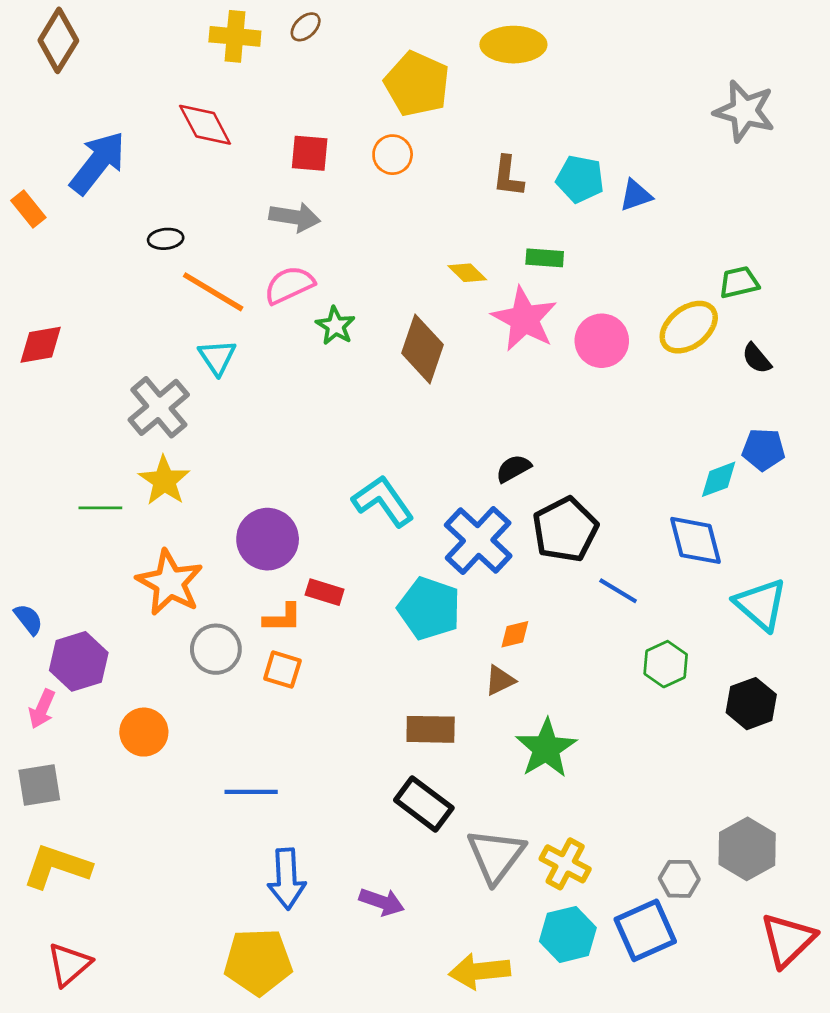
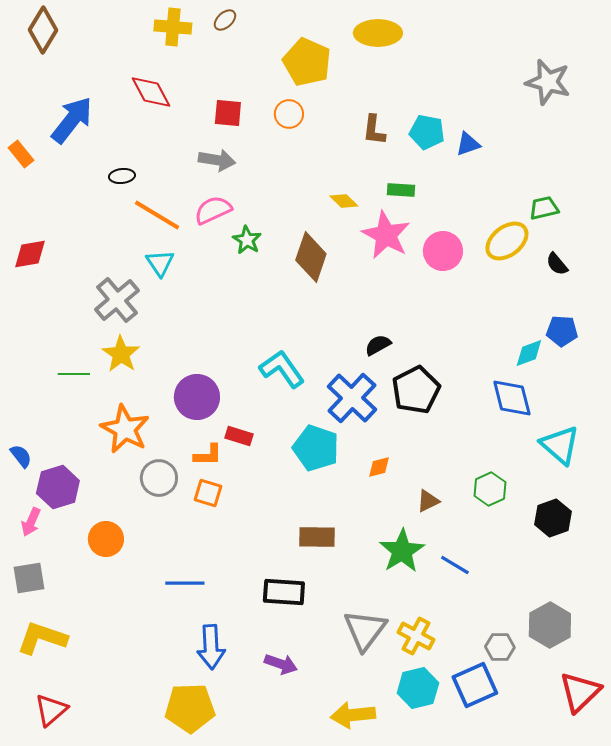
blue line: (618, 591) -> (455, 565), moved
brown triangle: (500, 680) -> (428, 501), moved
black rectangle: (424, 804) -> (284, 592), moved, turned -33

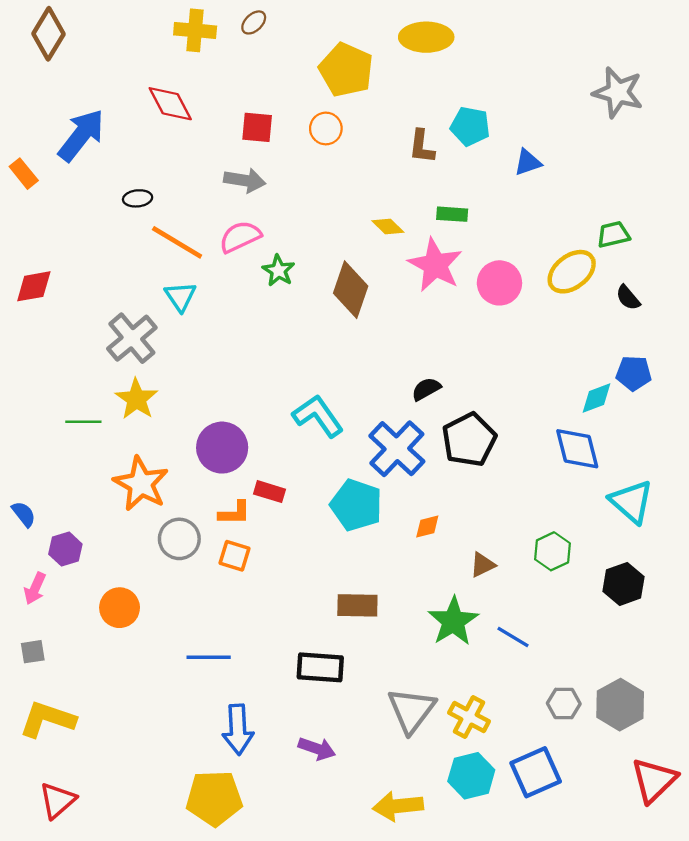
cyan pentagon: (427, 132) -> (470, 126), moved
purple hexagon: (58, 487) -> (65, 549), size x0.7
gray square: (29, 578) -> (33, 652), size x0.7
gray hexagon: (500, 647) -> (564, 704), moved

